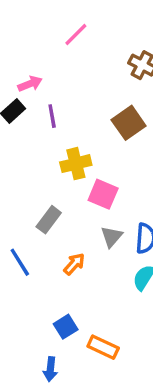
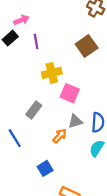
gray triangle: (112, 237) -> (75, 121), turned 32
orange arrow: (74, 264) -> (60, 136), moved
blue square: (66, 327) -> (45, 168), moved

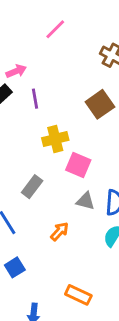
gray triangle: (75, 121) -> (86, 201), turned 32
orange arrow: (60, 136) -> (60, 231), moved
blue square: (45, 168) -> (15, 267), moved

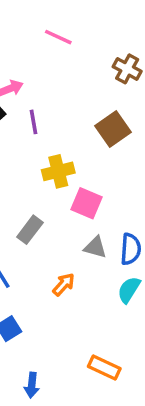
pink line: (55, 29) -> (58, 37), turned 70
orange rectangle: (78, 295) -> (104, 367), moved

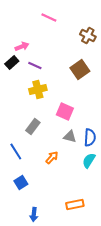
purple line: (34, 122) -> (35, 66), turned -56
yellow cross: (58, 171) -> (38, 90), moved
orange rectangle: (104, 367) -> (75, 204), turned -36

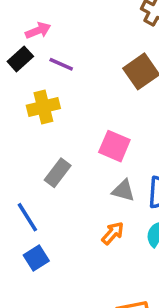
yellow cross: (38, 90) -> (43, 107), moved
orange arrow: (52, 158) -> (113, 233), moved
blue square: (21, 182) -> (36, 258), moved

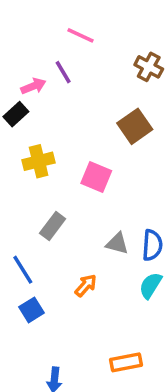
purple line: (61, 64) -> (63, 72), moved, turned 35
pink square: (114, 146) -> (96, 177), moved
orange arrow: (113, 233) -> (86, 285), moved

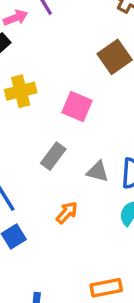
gray rectangle: (53, 226) -> (53, 156), moved

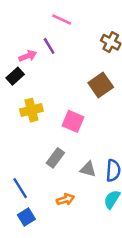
orange arrow: (67, 213) -> (65, 199), turned 30

